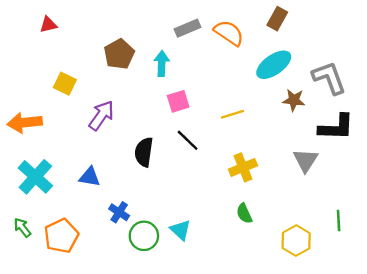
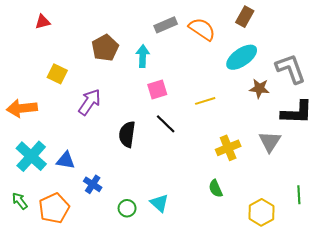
yellow cross: (243, 167) -> (228, 148), moved
blue triangle: (90, 177) -> (66, 160), moved
blue cross: (119, 212) -> (93, 184), moved
green circle: (144, 236) -> (127, 208), size x0.7

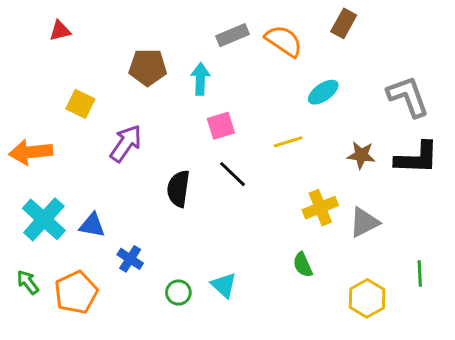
brown pentagon: (105, 48) -> (148, 67), turned 30
cyan ellipse: (242, 57) -> (323, 92), moved, size x0.7
brown star: (259, 88) -> (361, 155), moved
gray triangle: (270, 142) -> (364, 222), moved, turned 30

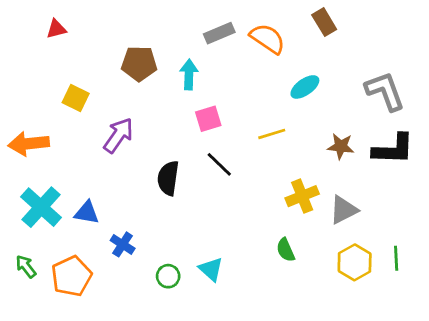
brown rectangle: (344, 23) -> (324, 22), turned -60
yellow hexagon: (367, 298) -> (355, 262), moved

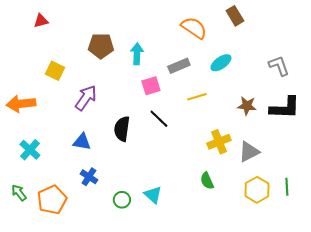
gray rectangle: (219, 33) -> (179, 66), moved
gray L-shape: (385, 91) -> (279, 66), size x0.7
cyan cross: (41, 207) -> (30, 150), size x0.7
blue triangle: (87, 213) -> (82, 142), moved

